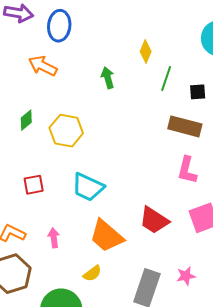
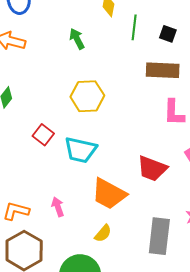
black square: (198, 92) -> (168, 34), turned 36
yellow hexagon: (66, 131) -> (87, 96), moved
red square: (34, 185) -> (43, 135), moved, turned -30

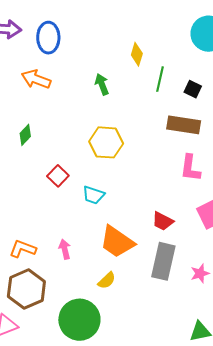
cyan trapezoid: (80, 150) -> (93, 195), size x0.7
red trapezoid: (152, 168) -> (163, 221), size x0.7
gray rectangle: (159, 236) -> (163, 261), moved

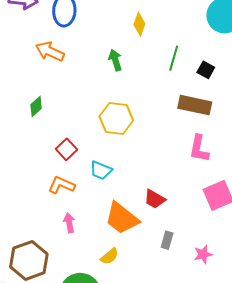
yellow diamond: (137, 54) -> (139, 24), moved
red trapezoid: (163, 221) -> (155, 199), moved
orange L-shape: (23, 249) -> (61, 185), moved
gray rectangle: (163, 261) -> (167, 240), size x0.5

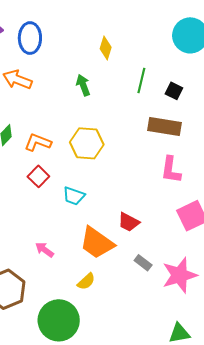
orange L-shape: (61, 185) -> (38, 142), moved
pink arrow: (69, 223) -> (44, 250), turned -42
gray rectangle: (167, 240) -> (143, 263), turned -66
pink star: (203, 254) -> (180, 275), size x1.8

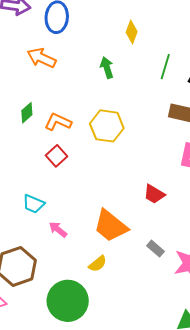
cyan trapezoid: (74, 196) -> (33, 204), moved
red trapezoid: (129, 222) -> (154, 194), moved

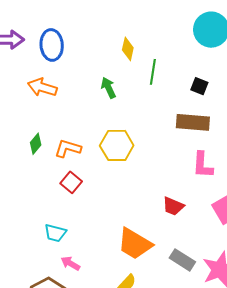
green line: (165, 67) -> (153, 72), moved
pink arrow: (58, 229) -> (70, 263), moved
gray rectangle: (155, 249) -> (182, 260), size x1.4

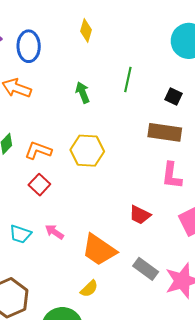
yellow diamond: (128, 49) -> (86, 31), moved
pink arrow: (70, 263) -> (54, 232), moved

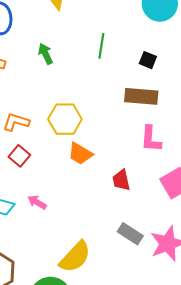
green arrow: (83, 92) -> (46, 54), moved
red trapezoid: (140, 215) -> (121, 180), turned 55
orange trapezoid: (99, 250) -> (80, 154), moved, size x0.7
yellow semicircle: (89, 289) -> (75, 257), size x1.8

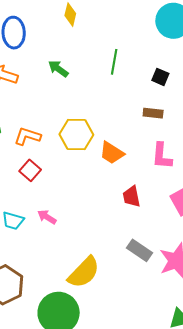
green arrow: (46, 54) -> (58, 69), turned -30
brown rectangle: (141, 96) -> (153, 113), size x0.6
orange trapezoid: (80, 154) -> (112, 153), moved

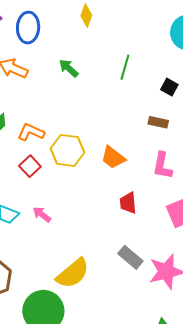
yellow hexagon: (76, 134) -> (67, 150), moved

